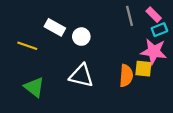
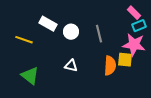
gray line: (130, 16) -> (99, 34), moved
white triangle: (81, 76) -> (71, 66), size x0.6

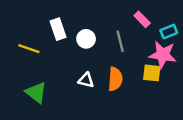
pink rectangle: (134, 13) -> (142, 19), moved
white rectangle: (48, 24) -> (58, 29), turned 42
orange semicircle: (110, 66) -> (115, 79), moved

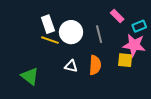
white circle: (86, 39) -> (71, 32), size x1.5
yellow line: (29, 49) -> (50, 40), moved

